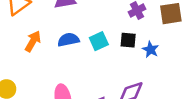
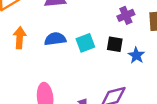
orange arrow: (33, 41) -> (20, 38), turned -30

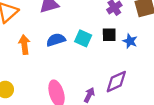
cyan square: (85, 43) -> (83, 38), turned -35

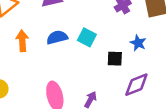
black square: (109, 35) -> (115, 59), moved
purple diamond: (116, 82) -> (136, 85), moved

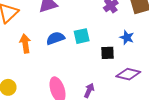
cyan square: (87, 37) -> (82, 36), turned -35
purple diamond: (136, 85) -> (128, 74), turned 40

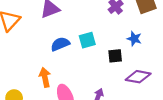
orange arrow: (25, 44) -> (45, 77), moved

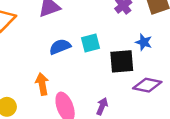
black square: (115, 56) -> (122, 61), size x1.5

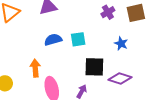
black square: (122, 61) -> (94, 67), moved

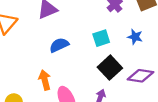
cyan square: (78, 39) -> (101, 38), moved
black square: (94, 67) -> (110, 68), turned -35

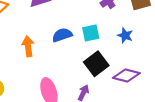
blue semicircle: (59, 45) -> (62, 35), moved
orange arrow: (45, 80) -> (28, 46), moved

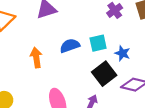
blue star: (125, 35) -> (122, 53), moved

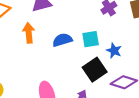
orange arrow: (36, 58) -> (29, 33), moved

